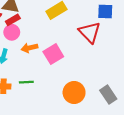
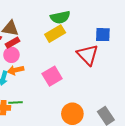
orange arrow: (29, 48) -> (16, 70), moved
green line: (26, 82) -> (16, 103), moved

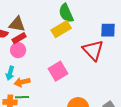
green semicircle: (60, 17) -> (66, 13), turned 78
orange arrow: (16, 70) -> (22, 82), moved

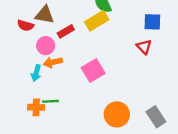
red rectangle: (19, 38) -> (66, 31), moved
red triangle: (93, 50) -> (144, 47), moved, size x0.6
orange arrow: (22, 82) -> (53, 62), moved

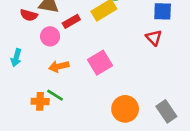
orange arrow: (53, 62) -> (59, 66), moved
cyan arrow: (36, 73) -> (16, 58), moved
green line: (50, 101) -> (55, 95), turned 35

